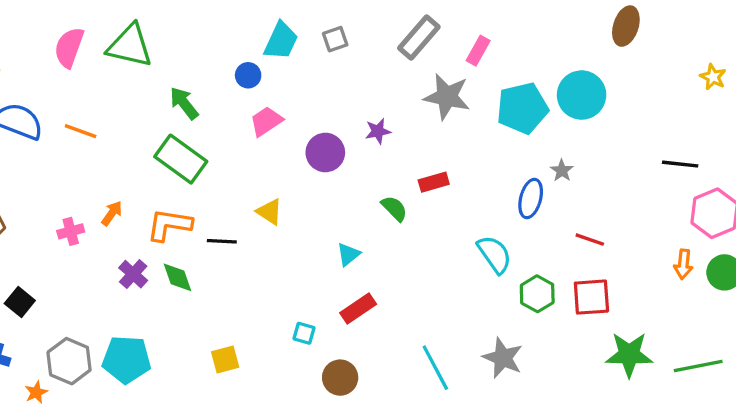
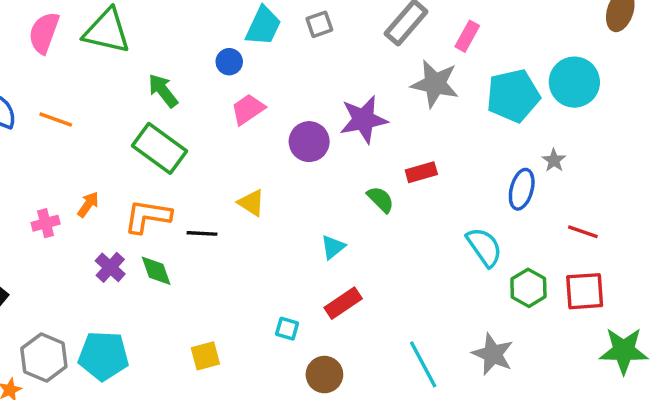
purple star: (378, 131) -> (364, 119), size x1.8

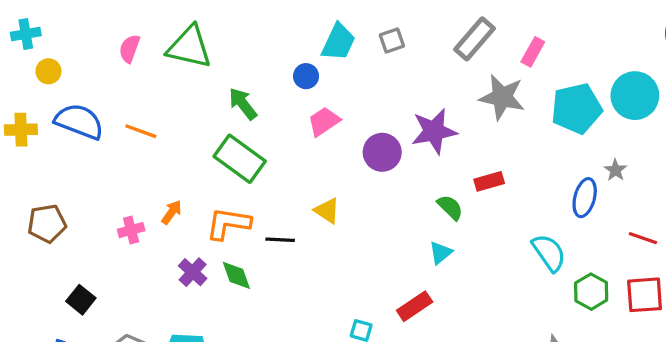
pink semicircle: (44, 33) -> (129, 49), size x0.7
cyan triangle: (333, 247) -> (440, 253), moved

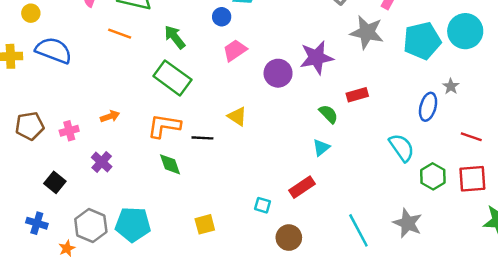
orange line: (141, 131) -> (120, 34), moved
orange arrow: (172, 212) -> (110, 116), moved, turned 36
pink cross: (131, 230) -> (69, 131), moved
purple cross: (193, 272) -> (102, 162), moved

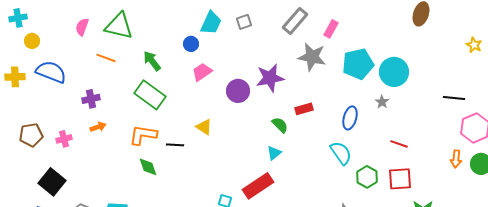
cyan circle: (465, 31) -> (394, 72), moved
blue ellipse: (428, 107) -> (350, 118), moved
purple cross: (102, 162) -> (91, 99), moved, turned 36
black square: (55, 182) -> (52, 182), size x1.5
red rectangle: (302, 187) -> (258, 186), size x1.4

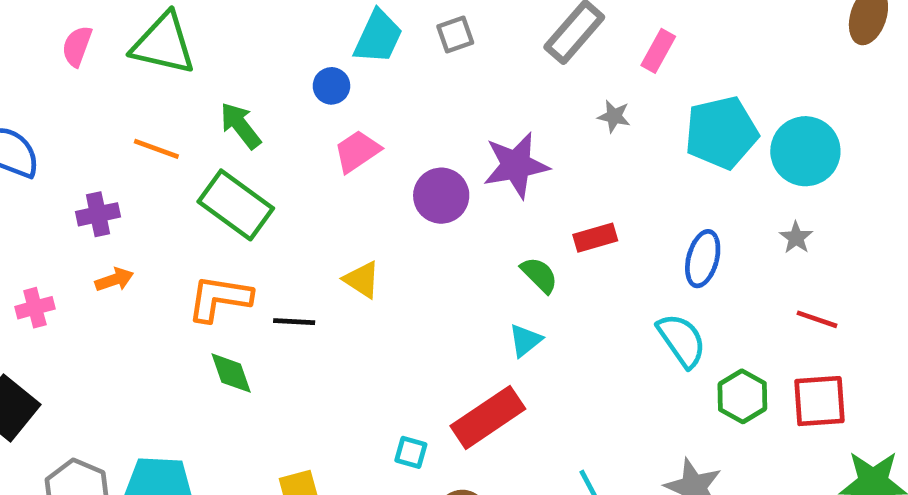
gray star: (312, 57) -> (614, 116), size x0.5
orange line: (106, 58) -> (156, 149), moved
gray star: (382, 102) -> (796, 238), moved

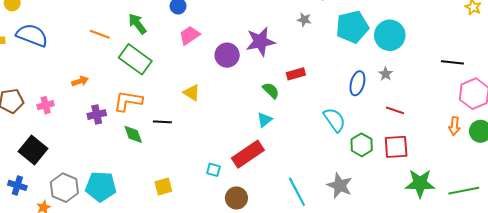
purple cross: (98, 214) -> (97, 115), moved
blue ellipse: (703, 259) -> (357, 83), moved
orange arrow: (114, 280) -> (80, 81), moved
black line: (294, 322) -> (162, 122), moved

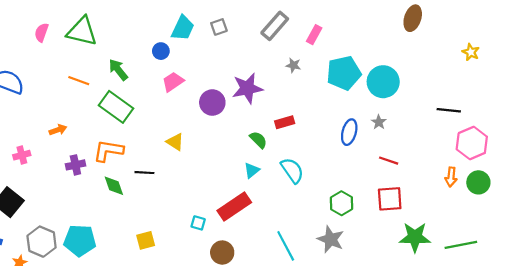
cyan semicircle: (334, 120) -> (292, 170), moved
green hexagon: (362, 145) -> (342, 203), moved

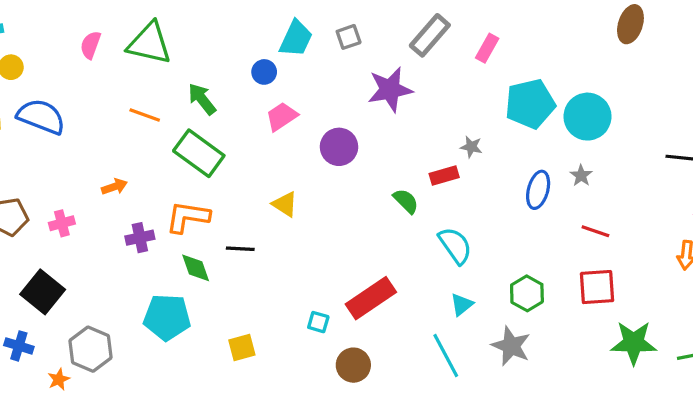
gray star: (293, 65) -> (471, 147), moved
purple star: (247, 88) -> (390, 90), moved
cyan triangle: (252, 170) -> (462, 305), moved
cyan pentagon: (80, 240) -> (167, 317), moved

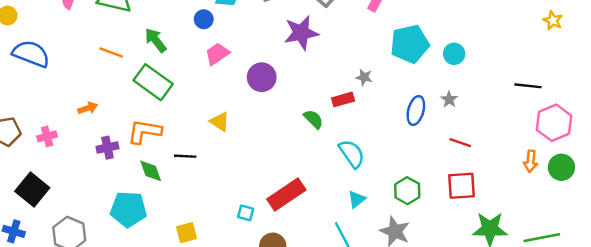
cyan circle: (587, 117) -> (454, 54), size x0.6

